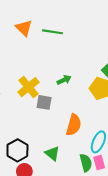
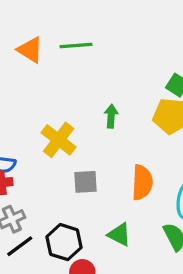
green arrow: (64, 80) -> (111, 116), turned -48
gray square: (44, 102) -> (86, 182), moved

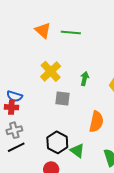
yellow cross: (59, 140) -> (51, 71), moved
gray square: (86, 182) -> (62, 98), moved
black hexagon: (64, 242) -> (57, 142), moved

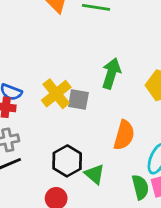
yellow cross: (51, 71) -> (56, 94), moved
green arrow: (85, 79) -> (111, 73), size x1.5

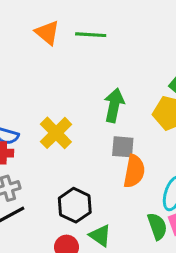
gray square: (78, 99) -> (123, 147), moved
green triangle: (95, 174) -> (100, 235), moved

